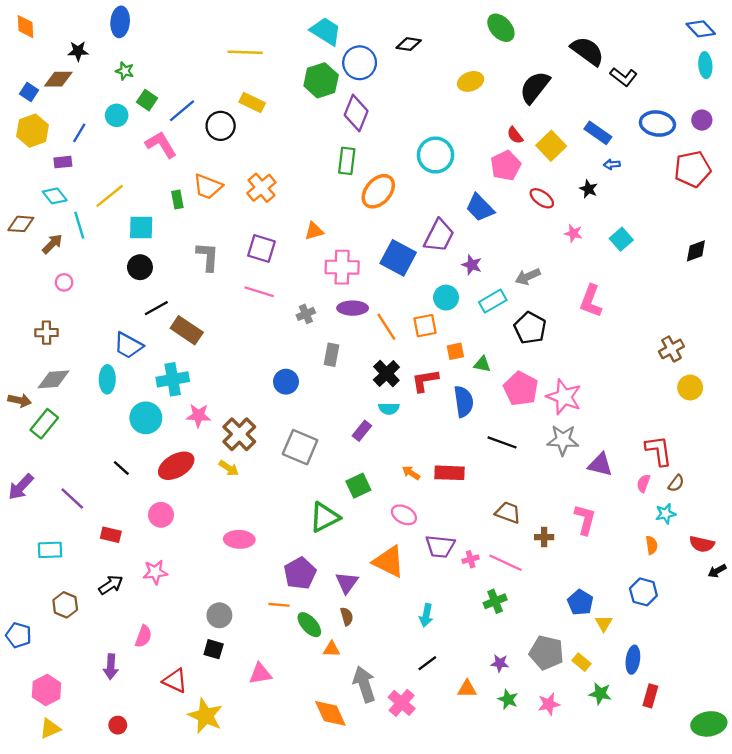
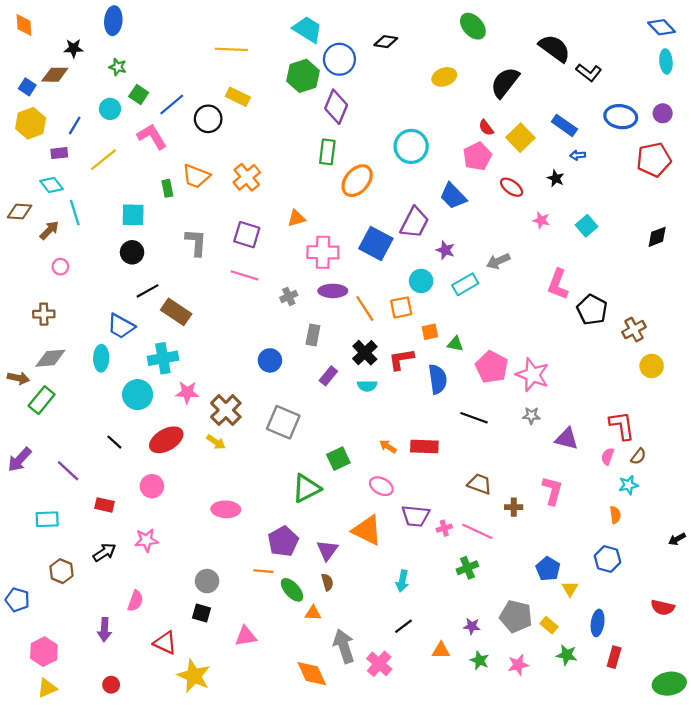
yellow line: (110, 196) -> (103, 160), moved
black pentagon: (530, 328) -> (592, 310), moved
purple rectangle: (362, 431) -> (328, 376), moved
gray star: (563, 440) -> (531, 416), size x0.6
red semicircle: (702, 544) -> (663, 608), moved

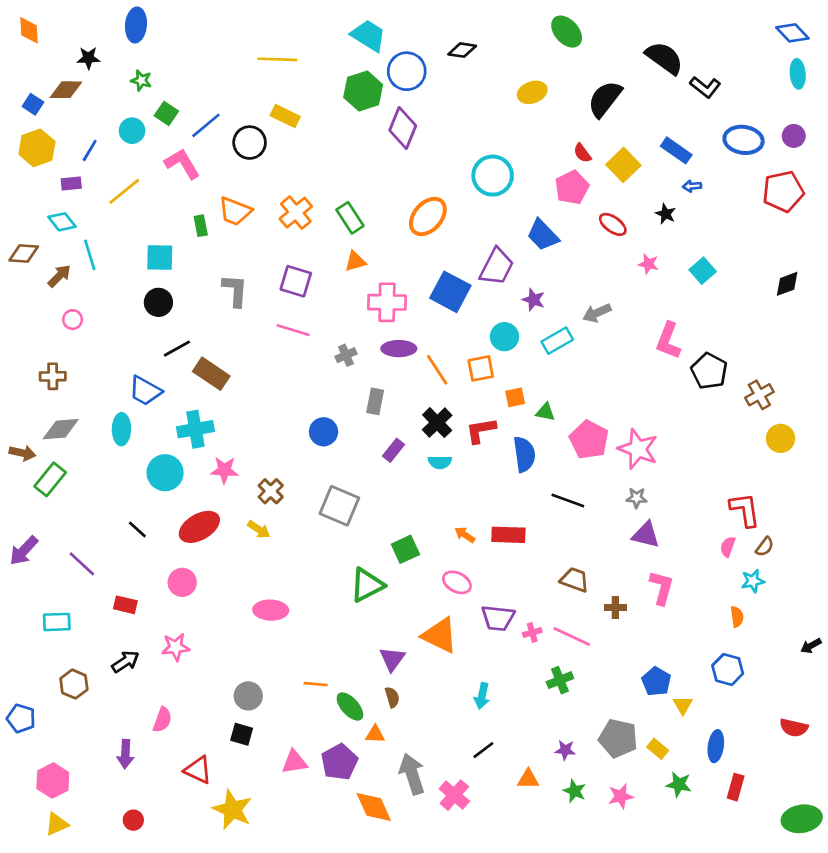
green rectangle: (327, 152) -> (350, 218), moved, turned -40
brown cross: (226, 410) -> (271, 491), size x0.7
purple triangle: (567, 439) -> (646, 535), moved
purple pentagon: (283, 541) -> (339, 762), moved

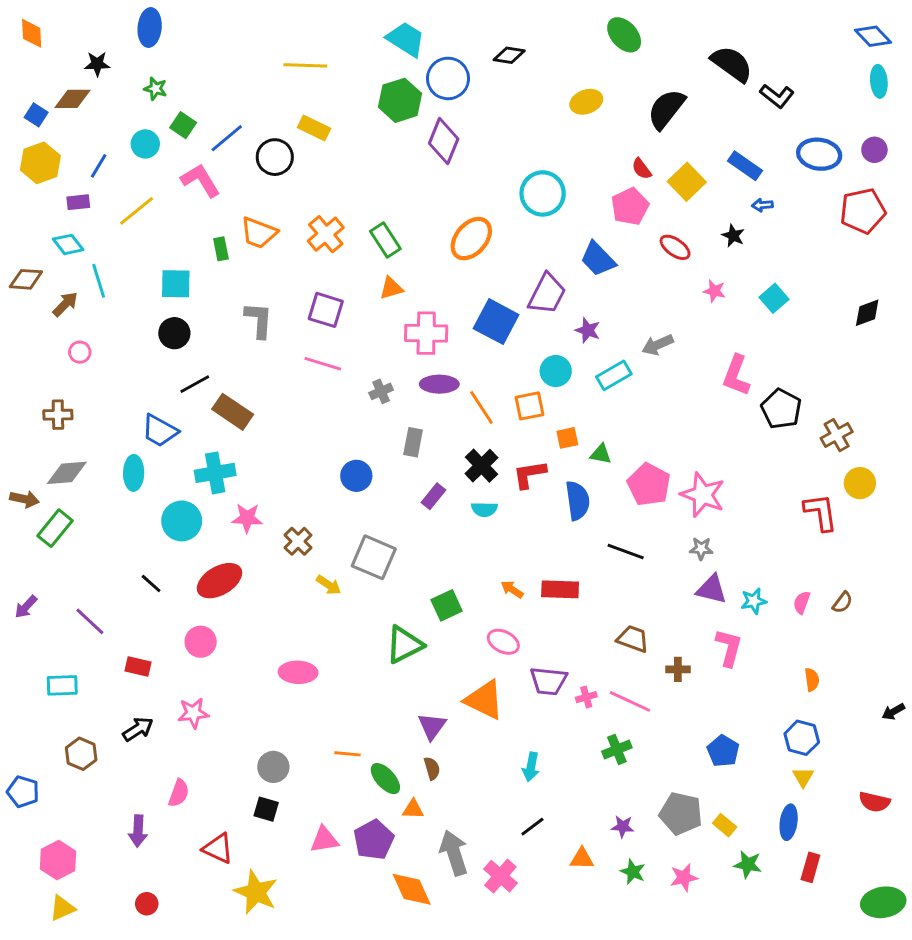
red L-shape: (745, 510) -> (821, 512), moved
yellow arrow: (259, 530) -> (329, 585), moved
purple arrow: (24, 551) -> (26, 607), size x0.7
cyan star: (753, 581) -> (754, 601), moved
yellow triangle: (683, 705) -> (803, 777), moved

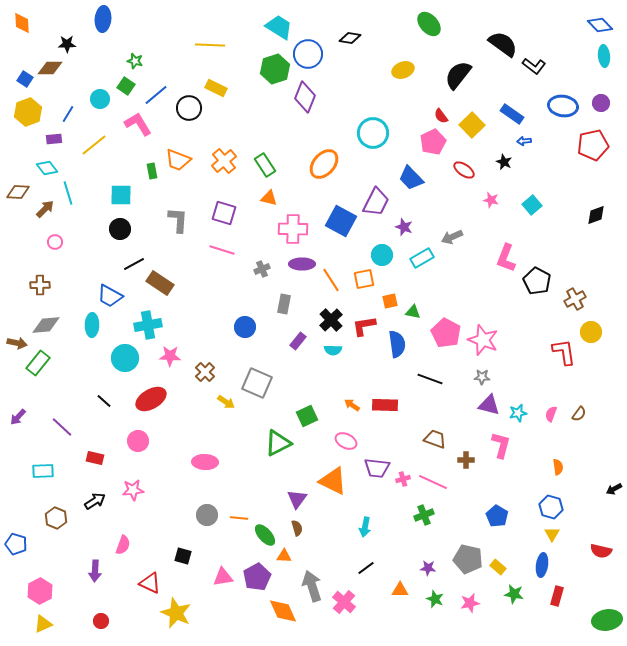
green star: (155, 89) -> (135, 61), moved
orange triangle: (391, 288) -> (269, 198), turned 30
gray circle: (273, 767) -> (207, 515), moved

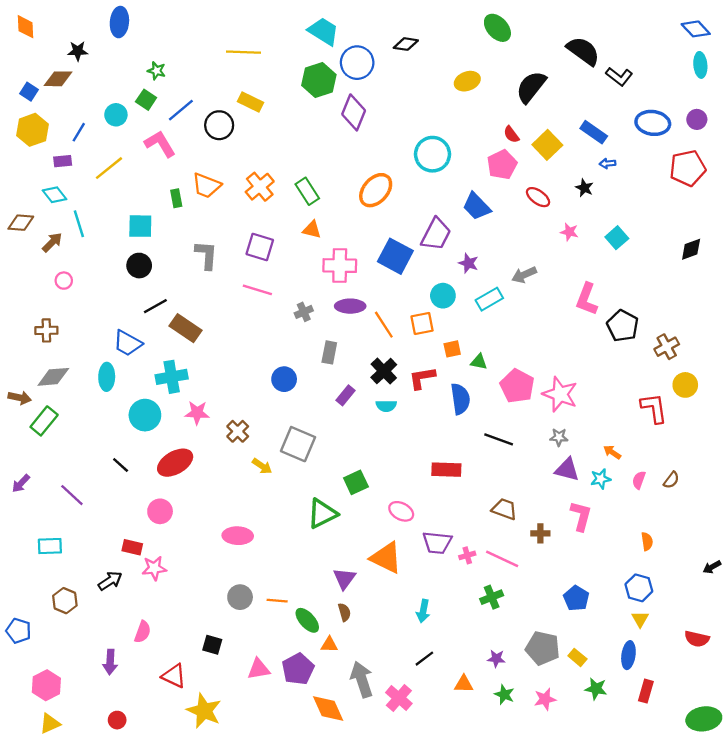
orange arrow: (352, 405) -> (612, 452), moved
red rectangle: (95, 458) -> (132, 547), moved

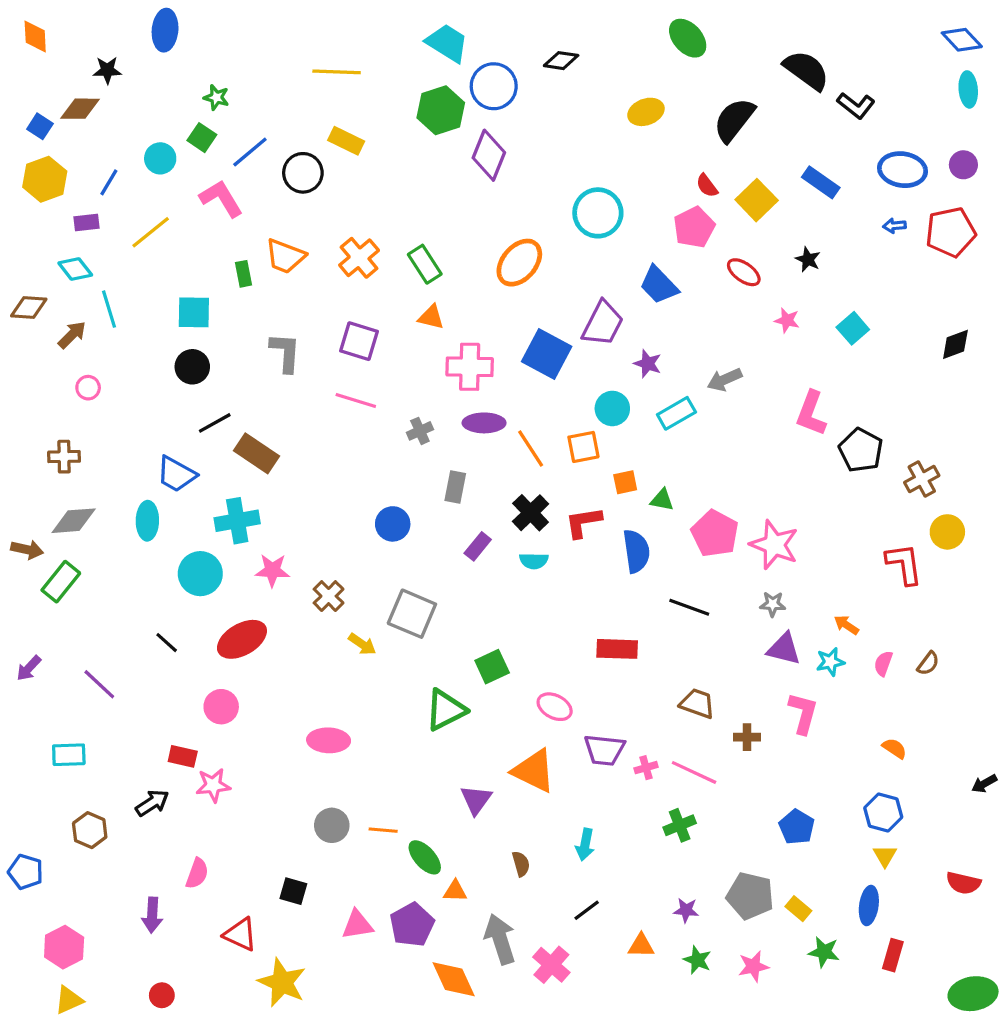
blue arrow: (608, 163) -> (894, 226), moved
orange semicircle: (647, 541) -> (894, 748), turned -48
brown semicircle: (344, 612) -> (521, 864), moved

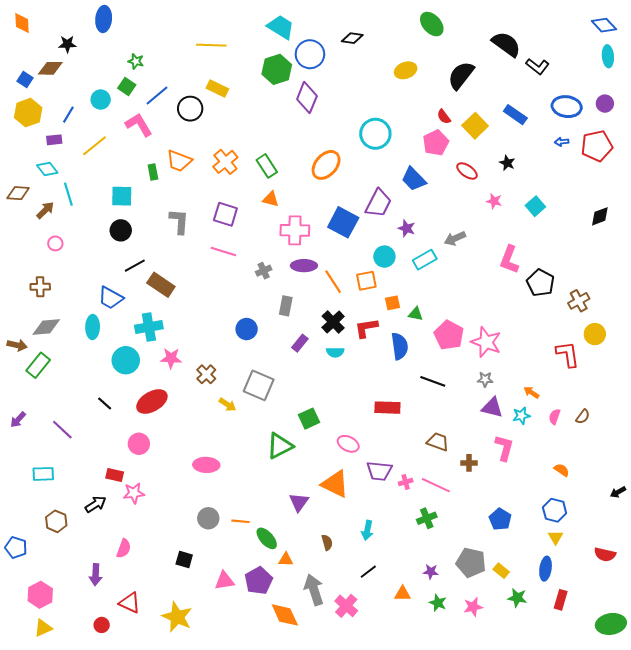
red triangle: (240, 934) -> (130, 603), moved

